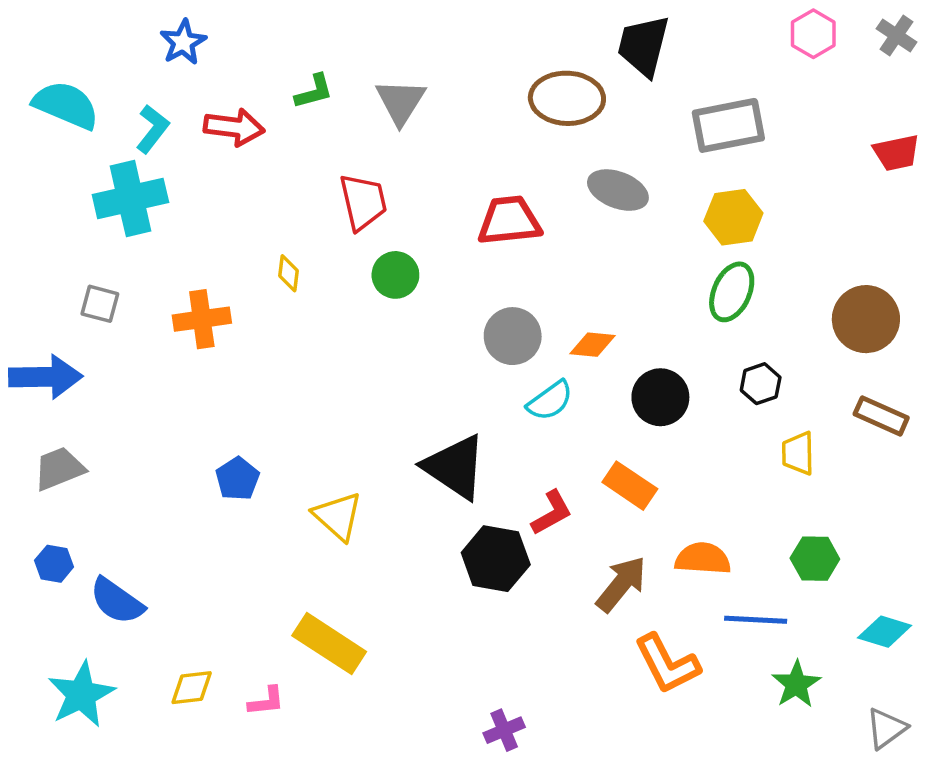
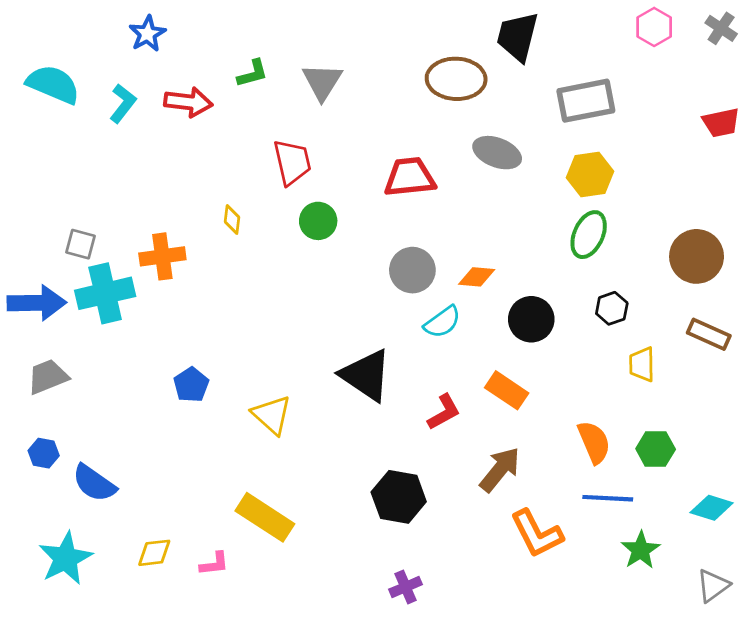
cyan cross: (130, 199) -> (105, 293), moved
black hexagon: (496, 559) -> (399, 497), moved
orange semicircle: (703, 559) -> (594, 442), moved, turned 63

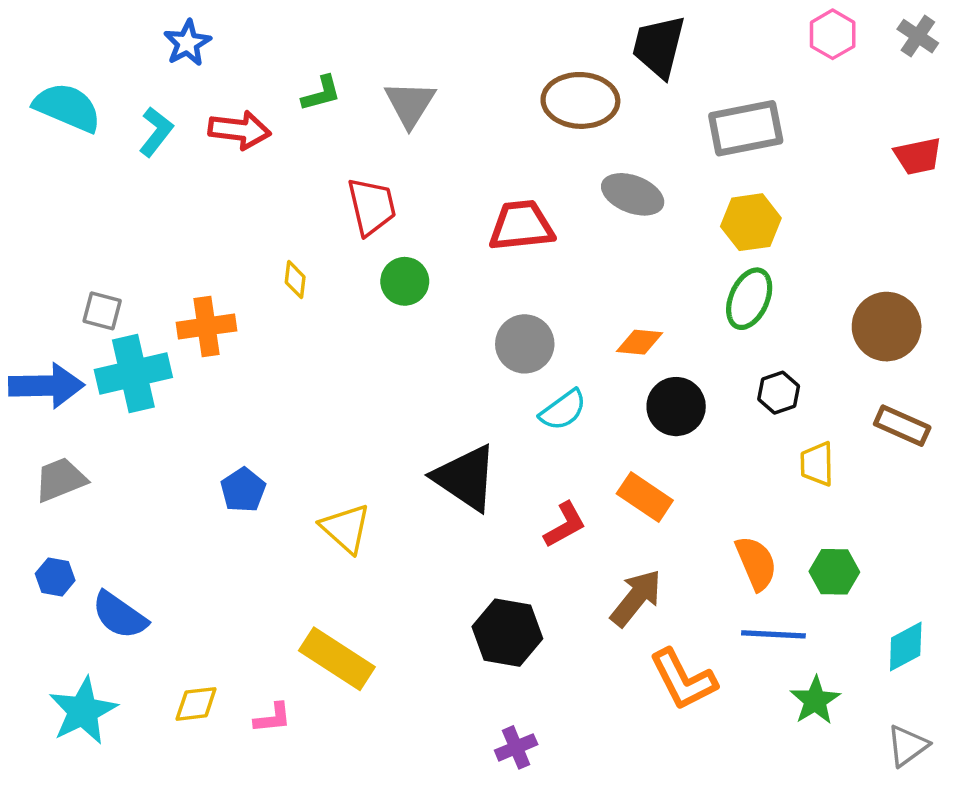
orange diamond: (477, 277) -> (640, 342), moved
cyan diamond: (712, 508) -> (906, 647), turned -45

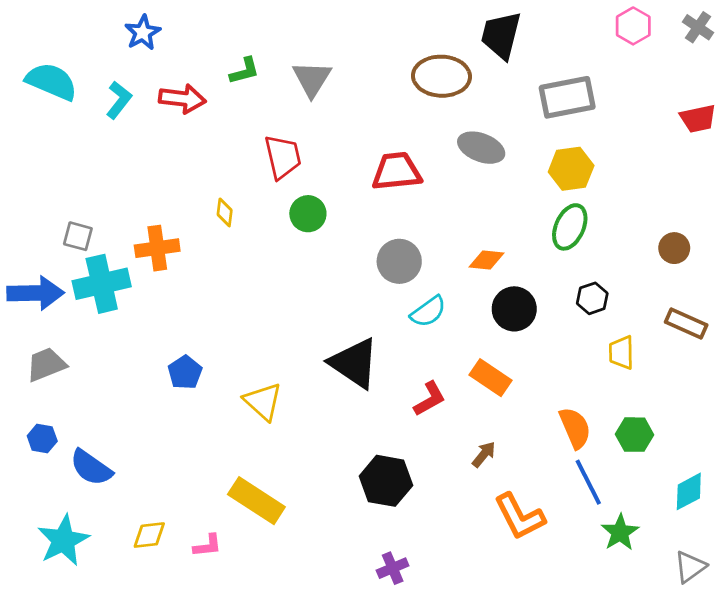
brown circle: (887, 327) -> (674, 248), size x0.6
brown arrow: (636, 598) -> (484, 454), size x0.6
blue line: (773, 634) -> (588, 482), turned 60

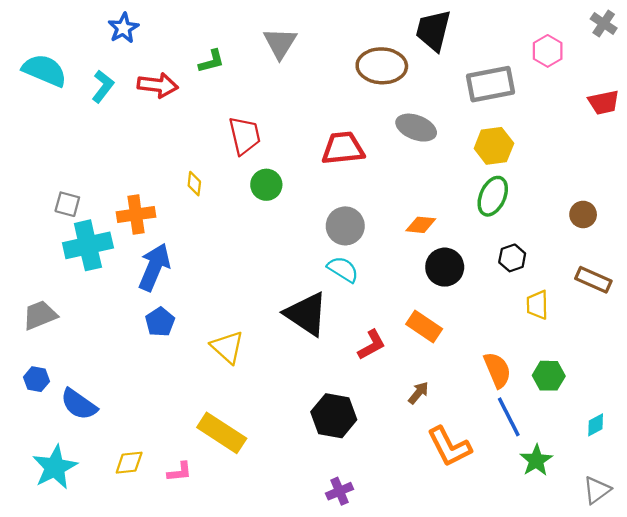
pink hexagon: (633, 26) -> (548, 51), moved
gray triangle: (312, 79) -> (280, 43), moved
blue arrow: (36, 293) -> (154, 267), moved, turned -66
cyan semicircle: (428, 312) -> (343, 269), moved, turned -112
cyan diamond: (689, 491) -> (596, 425), size x0.7

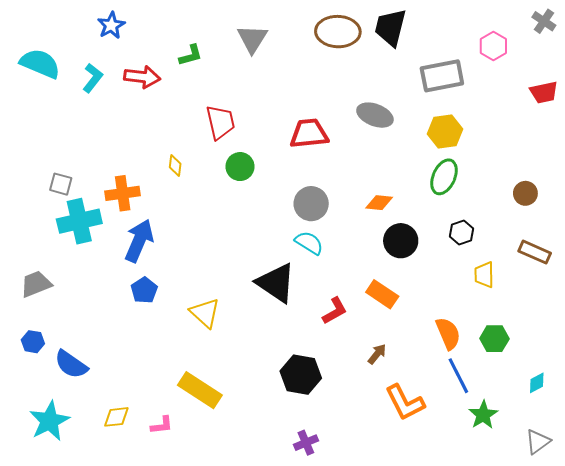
brown ellipse: (382, 66) -> (338, 32), moved

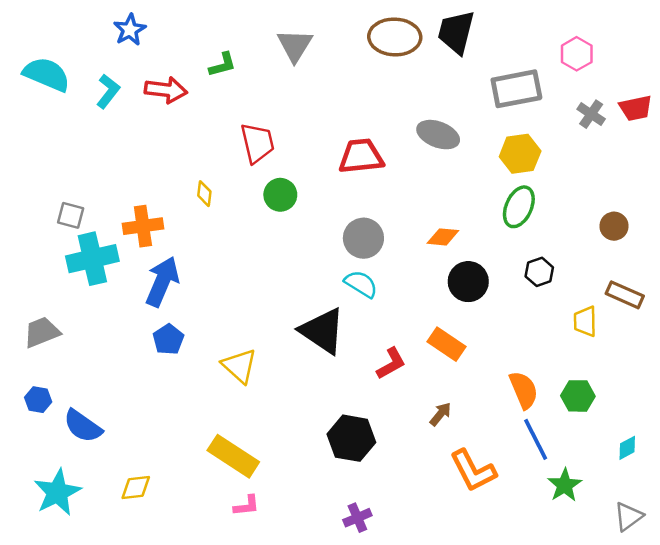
gray cross: (544, 21) -> (591, 114), moved
yellow trapezoid: (484, 275) -> (585, 321), moved
pink L-shape: (162, 425) -> (247, 506), moved

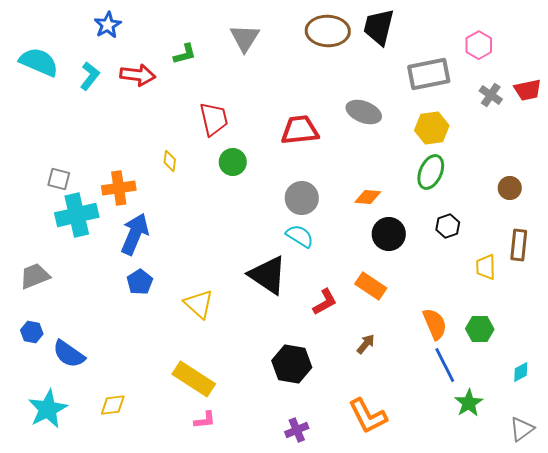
brown rectangle: (625, 295) -> (519, 245), turned 72
orange L-shape: (473, 471) -> (368, 416), moved

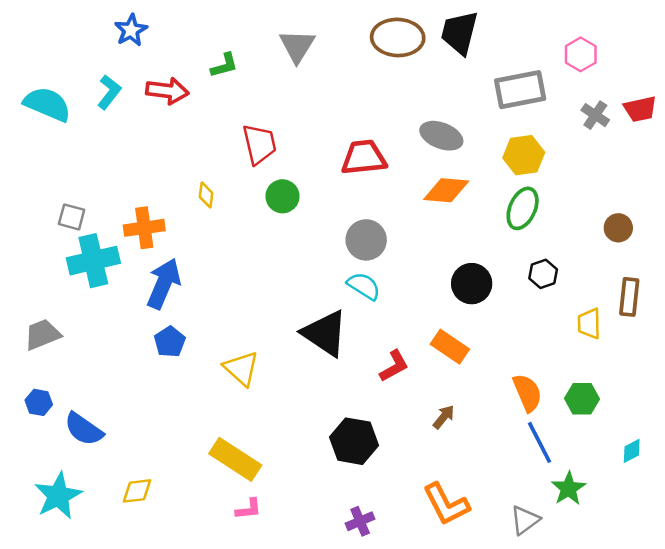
cyan semicircle: (39, 62) -> (47, 104), moved
orange diamond: (368, 197) -> (446, 190), moved, size x1.4
gray triangle: (522, 429) -> (525, 520), moved

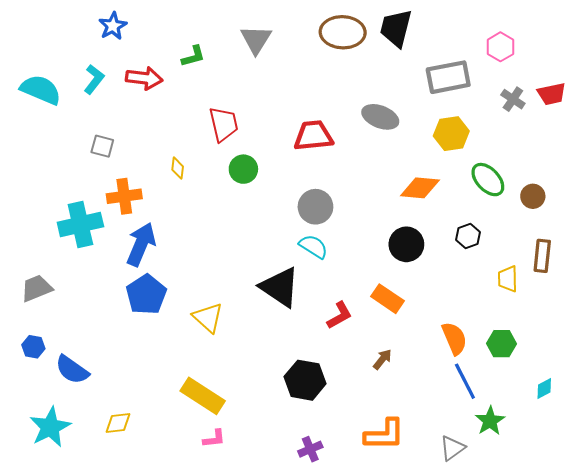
orange diamond: (446, 190) -> (420, 188), moved
green ellipse: (523, 208) -> (488, 180), moved, turned -68
gray square: (72, 217) -> (102, 146), moved
blue pentagon: (170, 342) -> (146, 294), size x1.5
orange L-shape: (446, 504) -> (384, 434), turned -63

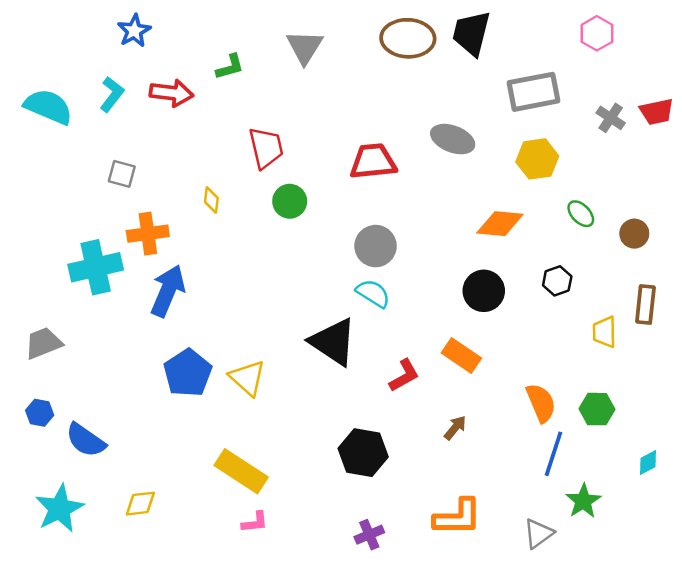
pink hexagon: (500, 47) -> (597, 33), moved
green ellipse: (488, 180) -> (581, 214), size x0.7
blue pentagon: (146, 294) -> (188, 373), moved
blue line: (465, 381) -> (553, 454), turned 45

